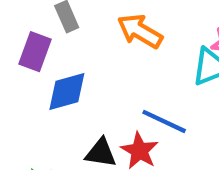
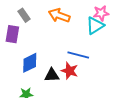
blue diamond: (67, 91) -> (30, 63), moved

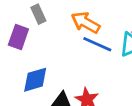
blue line: (78, 55) -> (97, 44), moved

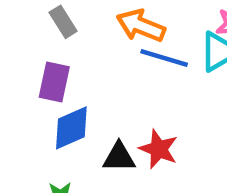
purple rectangle: (18, 37) -> (54, 82), moved

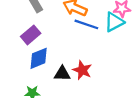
purple rectangle: (54, 82) -> (31, 35), turned 36

